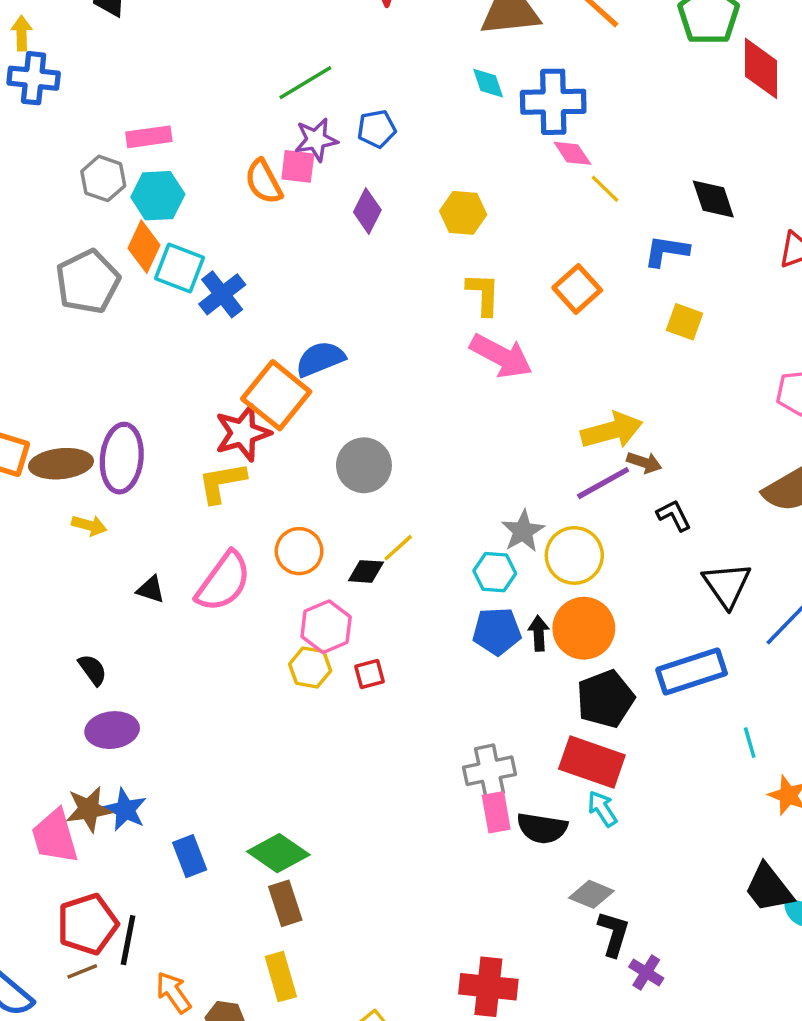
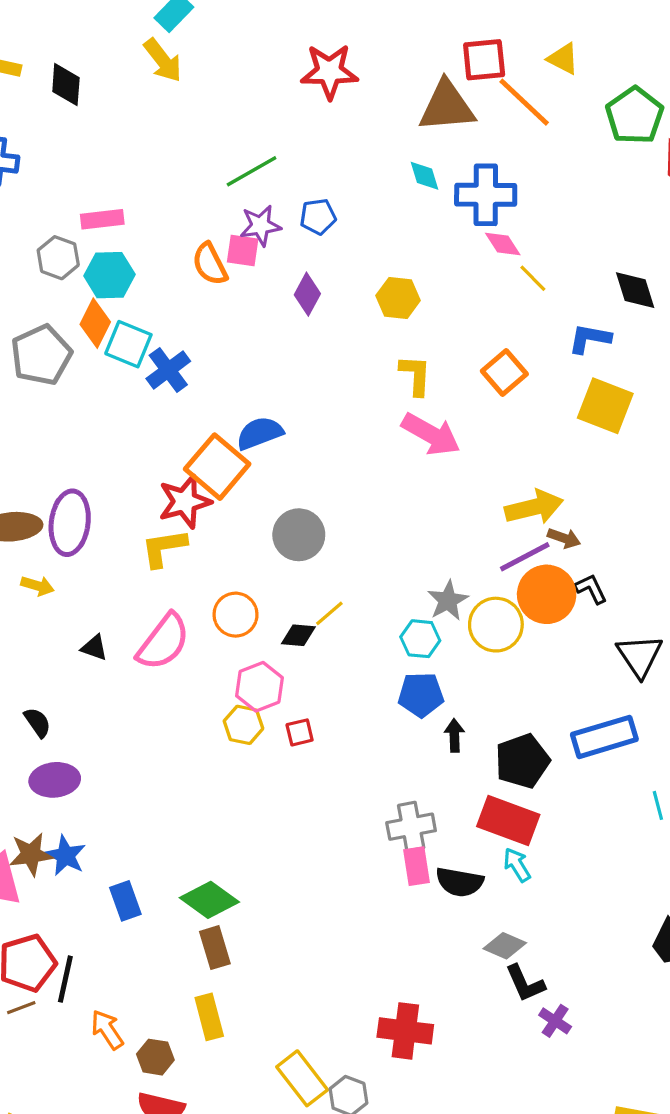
yellow square: (685, 322) -> (605, 406), size x1.6
orange circle: (584, 628) -> (547, 594), moved
black arrow: (539, 633) -> (454, 735), moved
black L-shape: (614, 934) -> (525, 983), turned 138

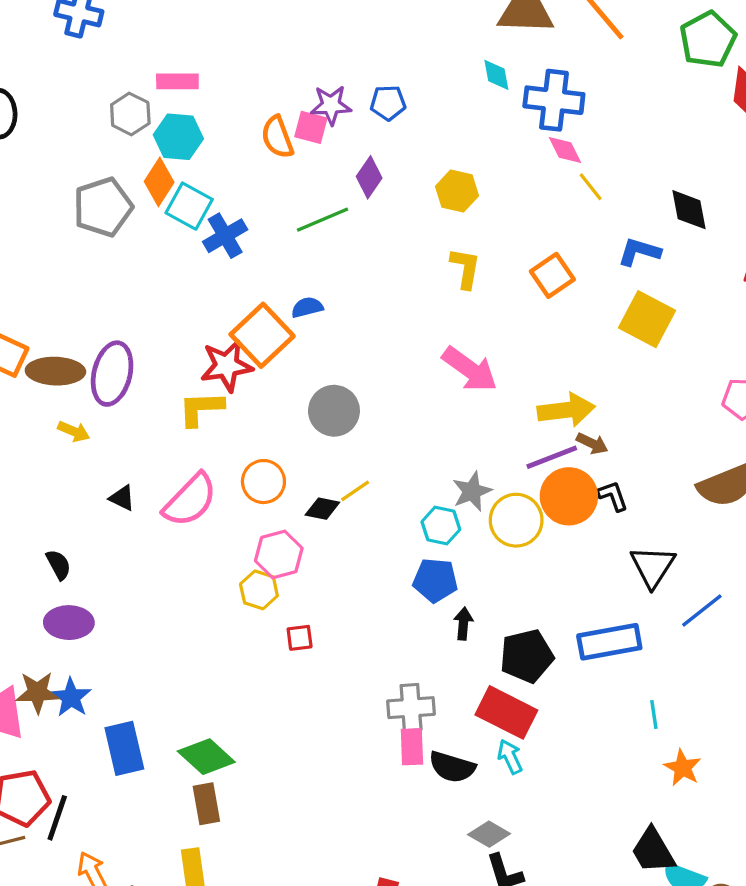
green line: (252, 171) -> (323, 220), moved
blue semicircle: (260, 433) -> (307, 307), size x0.7
pink arrow: (431, 434) -> (470, 369), moved
red square: (300, 732) -> (300, 638), moved
blue rectangle: (125, 901) -> (124, 748), size x1.4

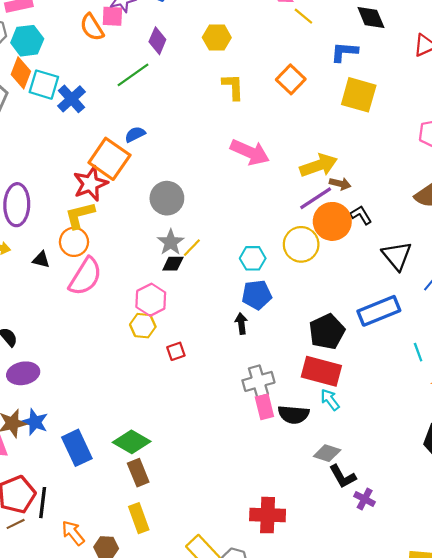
orange circle: (263, 482) -> (74, 242), moved
gray star: (472, 491) -> (171, 242), moved
black triangle: (122, 498) -> (41, 260), moved
black arrow: (463, 624) -> (241, 324), moved

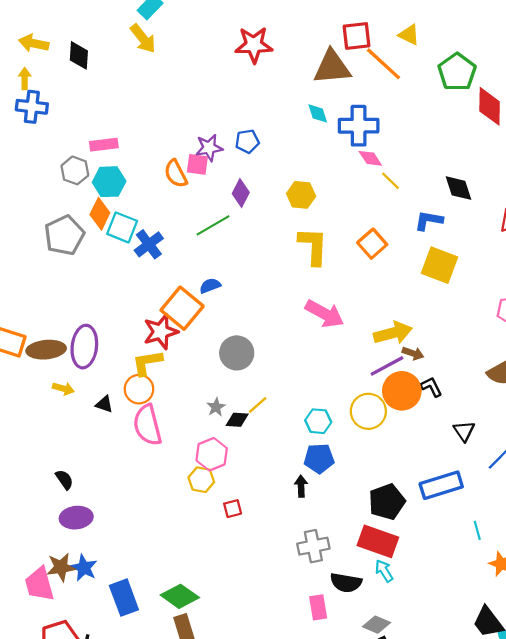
yellow L-shape: (233, 87) -> (313, 246), size x1.4
gray star: (171, 242) -> (216, 407), moved, size x0.7
black triangle: (397, 256) -> (464, 431), size x0.7
pink semicircle: (85, 276) -> (147, 425), turned 129
pink rectangle: (264, 407) -> (318, 607), moved

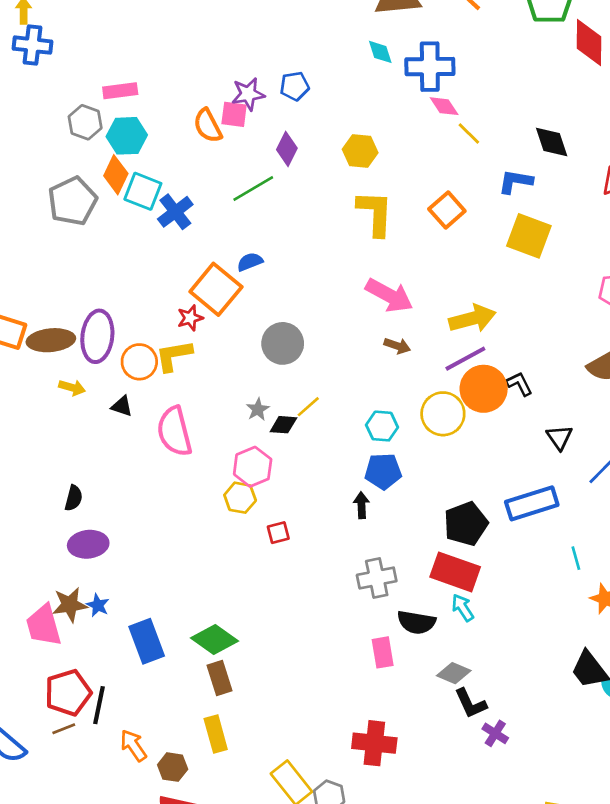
red star: (161, 332) -> (190, 318), size x0.6
brown arrow: (413, 353) -> (397, 346), moved
orange circle: (139, 389) -> (139, 362), moved
black semicircle: (64, 480) -> (74, 498), turned 50
blue star: (84, 568) -> (98, 605), size x0.7

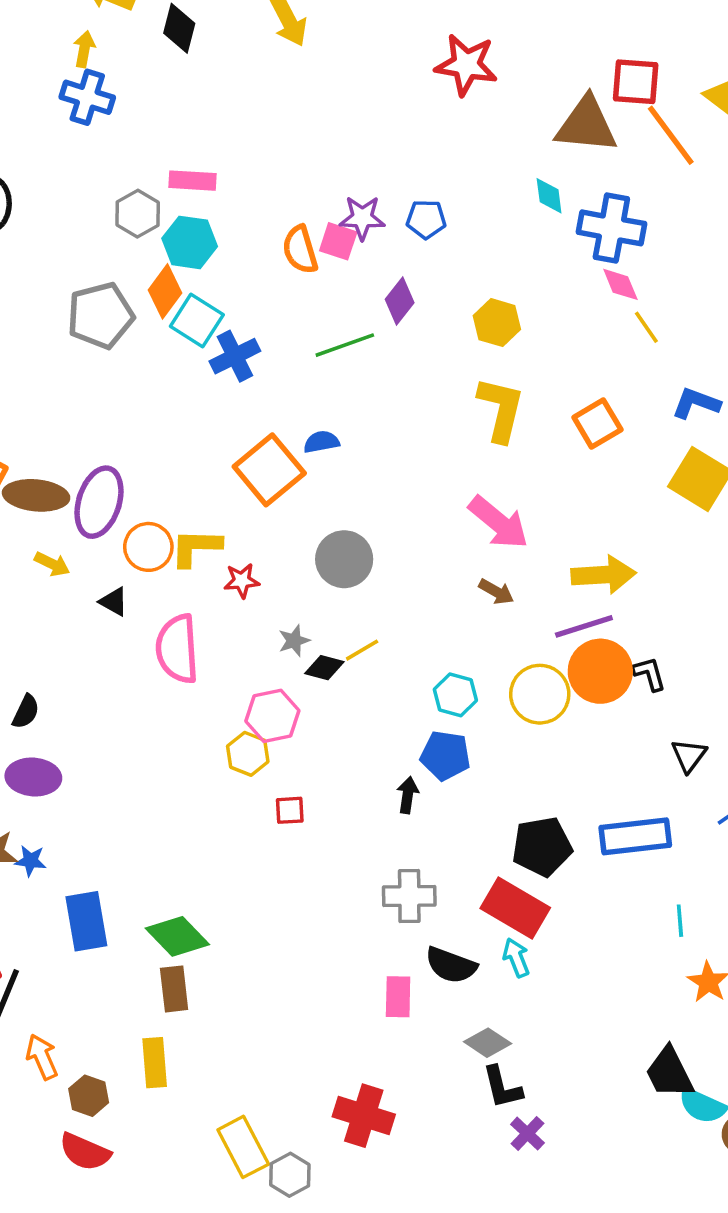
red star: (190, 318) -> (242, 581), moved
blue star: (98, 605) -> (30, 861), turned -30

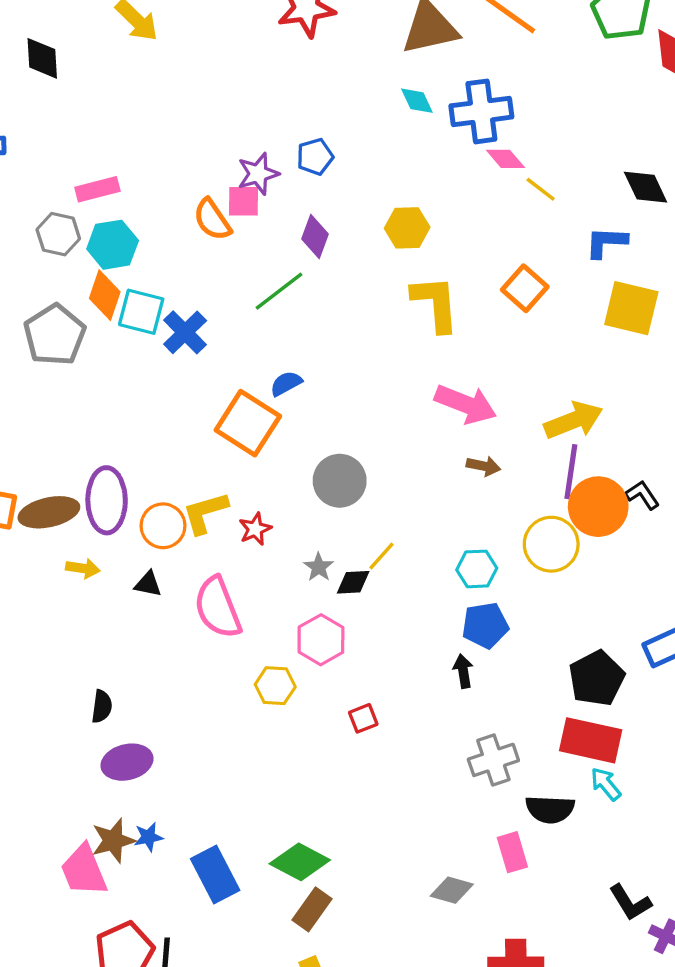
purple line: (584, 626) -> (571, 472), turned -46
yellow hexagon: (248, 754) -> (275, 686), moved
brown rectangle: (174, 989) -> (312, 909), turned 60
gray diamond: (488, 1043) -> (452, 890), moved

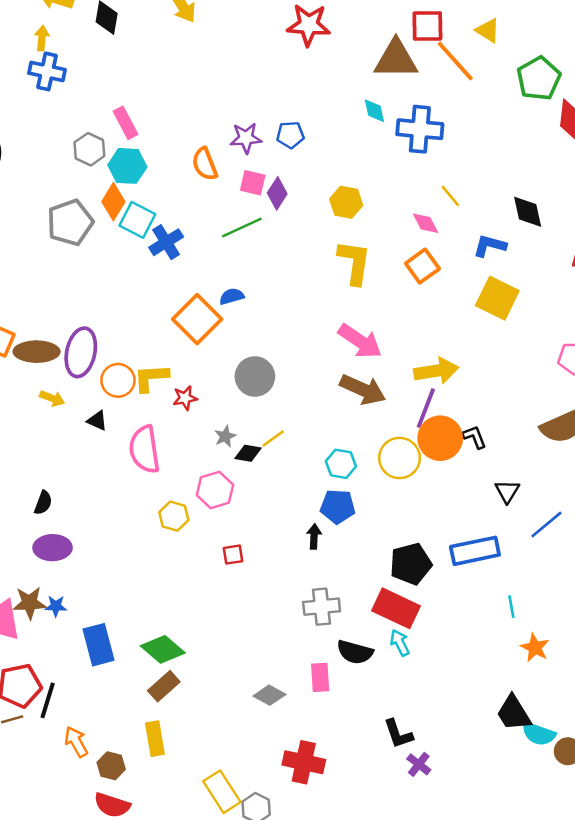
pink diamond: (505, 159) -> (426, 223), moved
pink rectangle: (97, 189) -> (125, 123), turned 64
pink square: (244, 201) -> (253, 183), moved
brown arrow: (483, 466) -> (363, 389), size x1.8

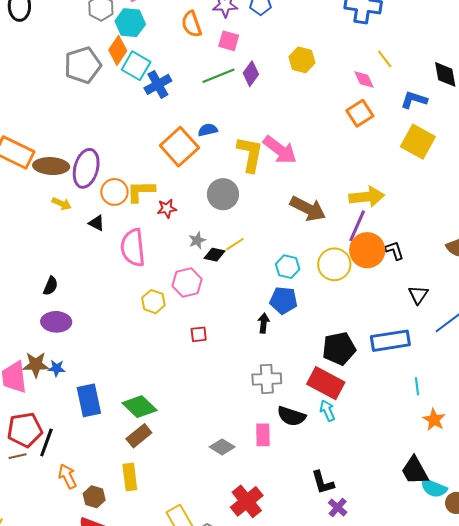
purple diamond: (277, 193) -> (251, 74), moved
yellow L-shape: (354, 262) -> (250, 154), moved
pink arrow: (360, 341) -> (280, 150), moved
red cross: (304, 762) -> (247, 501), turned 36

